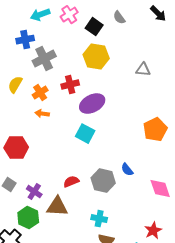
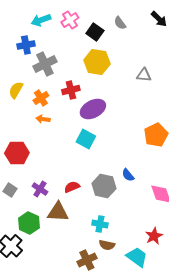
purple cross: (34, 192) -> (40, 189), moved

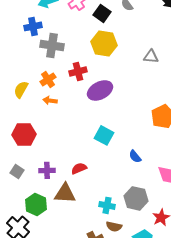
gray cross: (45, 64) -> (52, 45), turned 35
yellow semicircle: (16, 90) -> (21, 89), moved
cyan square: (86, 139) -> (104, 135), moved
gray hexagon: (104, 186) -> (136, 198), moved
purple cross: (40, 189) -> (47, 170), turned -35

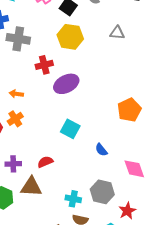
gray triangle: (151, 56) -> (117, 33), moved
orange cross: (48, 79) -> (15, 119), moved

